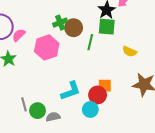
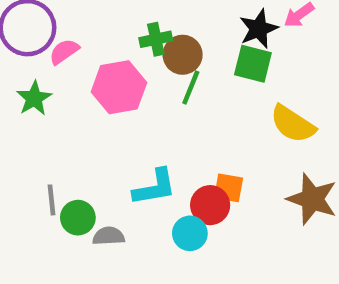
green line: (90, 42) -> (191, 87), moved
yellow semicircle: (130, 51) -> (293, 124), size x1.5

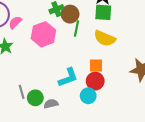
yellow semicircle: (293, 124) -> (105, 38), moved
orange square: (229, 188) -> (96, 66), moved

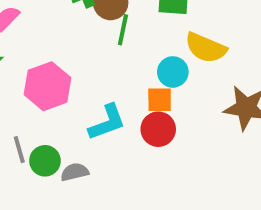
pink hexagon: (43, 34) -> (47, 86), moved
yellow semicircle: (105, 38) -> (206, 48), moved
cyan circle: (88, 96) -> (173, 72), moved

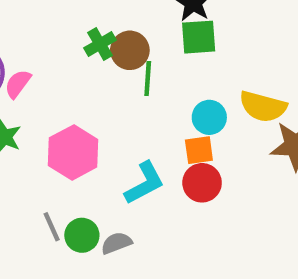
yellow semicircle: (206, 48) -> (263, 107), moved

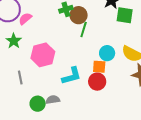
green square: (199, 37) -> (125, 15), moved
gray line: (52, 227) -> (20, 77), moved
green circle: (82, 235) -> (38, 104), moved

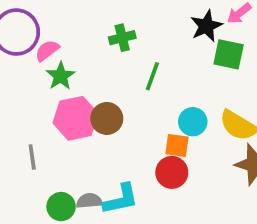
brown circle: (79, 15) -> (107, 118), moved
green star: (14, 41) -> (61, 76), moved
cyan L-shape: (71, 76) -> (121, 199), moved

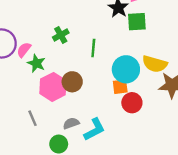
green cross: (122, 38) -> (61, 35), moved
cyan circle: (193, 122) -> (126, 69), size x1.5
red circle: (172, 172) -> (132, 103), moved
gray semicircle: (89, 201) -> (71, 123), moved

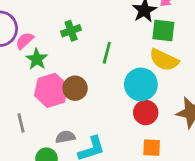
yellow semicircle: (155, 64) -> (164, 60), moved
orange square: (120, 87) -> (152, 148), moved
red circle: (132, 103) -> (146, 113), moved

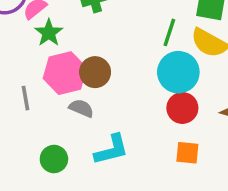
green line: (107, 53) -> (169, 32), moved
gray line: (21, 123) -> (25, 98), moved
gray semicircle: (65, 137) -> (81, 108), moved, turned 30

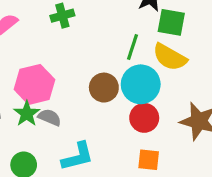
green star: (49, 33) -> (27, 114), moved
brown circle: (95, 72) -> (104, 88), moved

